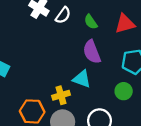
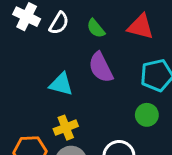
red triangle: (125, 24) -> (141, 27), turned 35
cyan triangle: (82, 79) -> (61, 84), moved

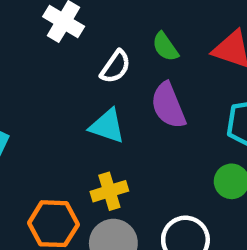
white semicircle: (59, 23) -> (115, 67), moved

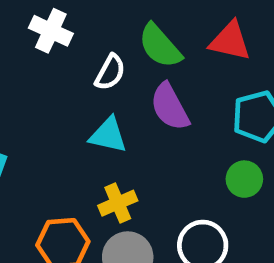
green semicircle: (165, 47) -> (160, 46), size x1.5

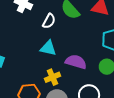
purple semicircle: (170, 107) -> (76, 62), moved, turned 135

